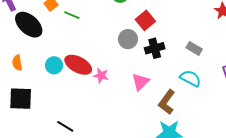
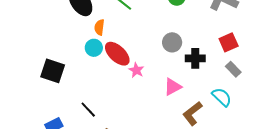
red square: (145, 20) -> (229, 42), moved
orange semicircle: (17, 63) -> (99, 27), moved

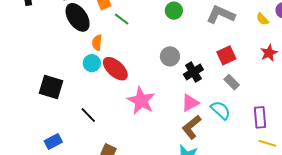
black cross: (195, 58) -> (193, 72), turned -30
pink star: (136, 70) -> (141, 101), moved, size x1.8
pink triangle: (173, 87) -> (190, 103), moved
black line: (88, 110) -> (88, 115), moved

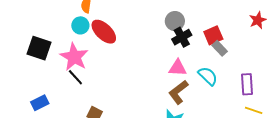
red square: (226, 55) -> (213, 35), moved
gray circle: (170, 56) -> (175, 21), moved
pink star: (141, 101) -> (74, 57), moved
pink triangle: (190, 103) -> (178, 68), turned 30

